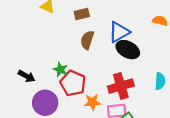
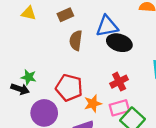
blue triangle: (119, 32) -> (107, 26), turned 30
green star: (60, 70) -> (29, 77), moved
red cross: (121, 86) -> (119, 82), size x0.7

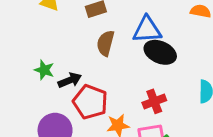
green star: (29, 77) -> (44, 70), moved
black arrow: (20, 89) -> (70, 80), moved, turned -48

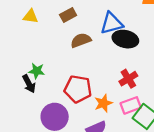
brown semicircle: (105, 43) -> (81, 40), turned 66
black arrow: (70, 80) -> (29, 84), moved, turned 96

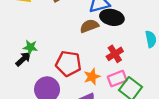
brown semicircle: (81, 40) -> (89, 26), moved
black arrow: (29, 84) -> (23, 59), turned -105

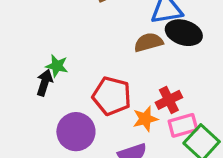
red cross: (115, 54) -> (169, 100), moved
black arrow: (23, 59) -> (45, 83), turned -35

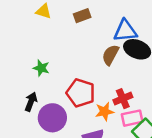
brown semicircle: (148, 42) -> (110, 55), turned -50
black arrow: (45, 83) -> (31, 102), moved

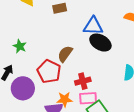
brown semicircle: (110, 55) -> (65, 54), moved
orange star: (104, 112) -> (65, 99), moved

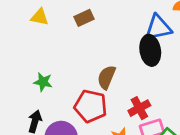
blue triangle: (93, 26) -> (158, 28), moved
black ellipse: (100, 43) -> (150, 50), turned 65

